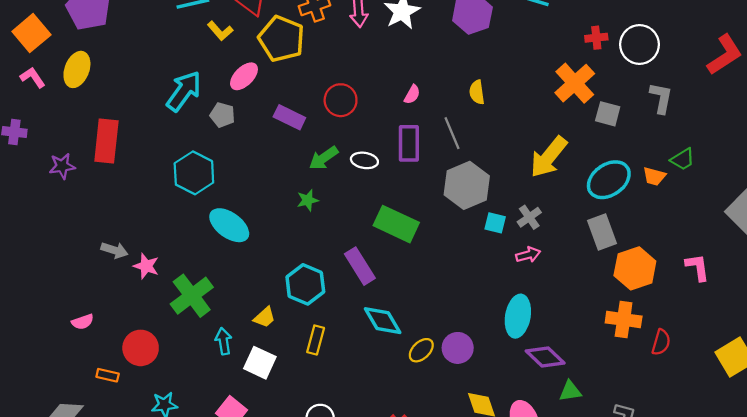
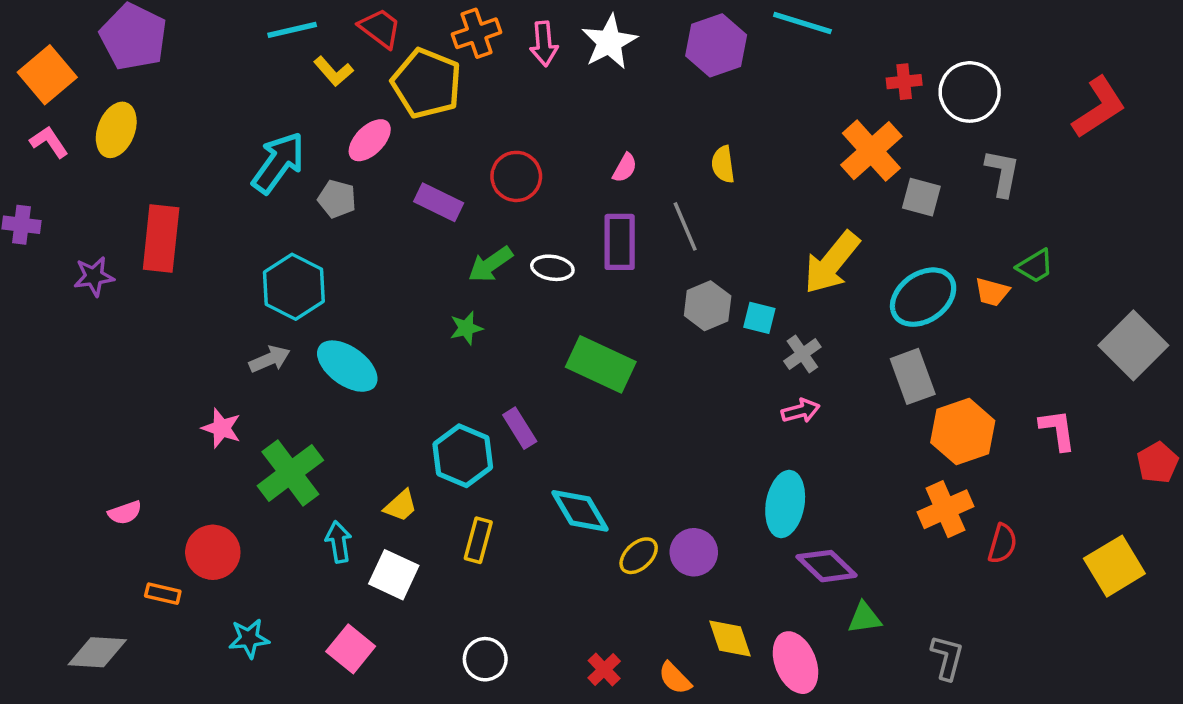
gray hexagon: (467, 185) -> (708, 306), size x0.7
cyan square: (495, 223) -> (759, 318), moved
gray arrow: (114, 250) -> (270, 359), moved, turned -40
purple rectangle: (360, 266) -> (520, 428), moved, size x0.7
orange cross: (624, 320) -> (945, 509), turned -32

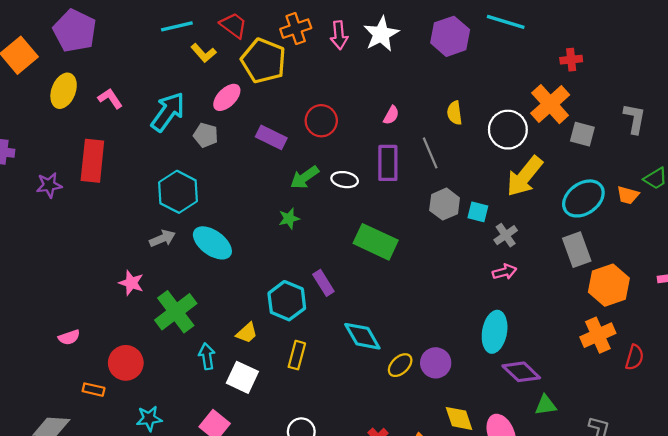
white circle: (970, 92) -> (508, 130), moved
pink L-shape: (49, 142) -> (110, 99), moved

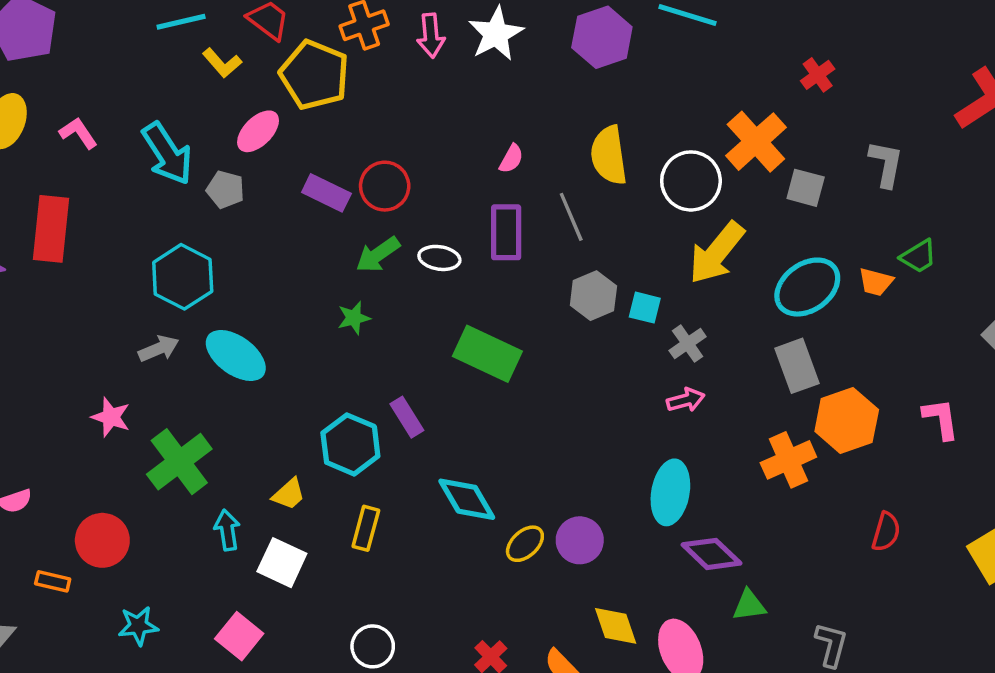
red cross: (571, 60) -> (818, 75), moved, turned -30
cyan arrow: (168, 112) -> (167, 154), turned 111
yellow semicircle: (455, 113) -> (609, 155), size x1.6
red circle: (321, 121) -> (385, 186), moved
orange cross: (598, 335) -> (788, 460), moved

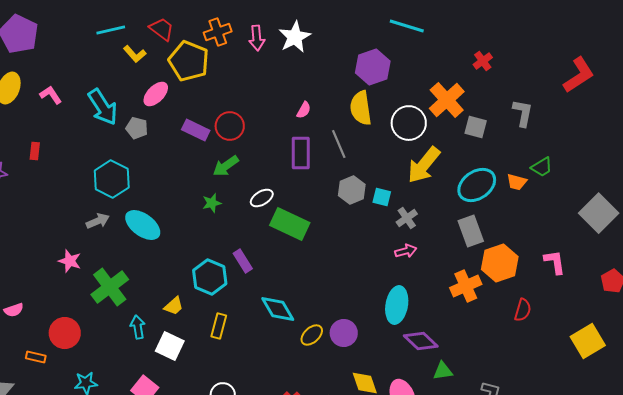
purple hexagon: (602, 37) -> (373, 67), moved
red rectangle: (51, 229) -> (35, 151), size x0.5
white ellipse: (439, 258) -> (262, 198), moved, turned -40
red semicircle: (886, 532) -> (523, 310), moved

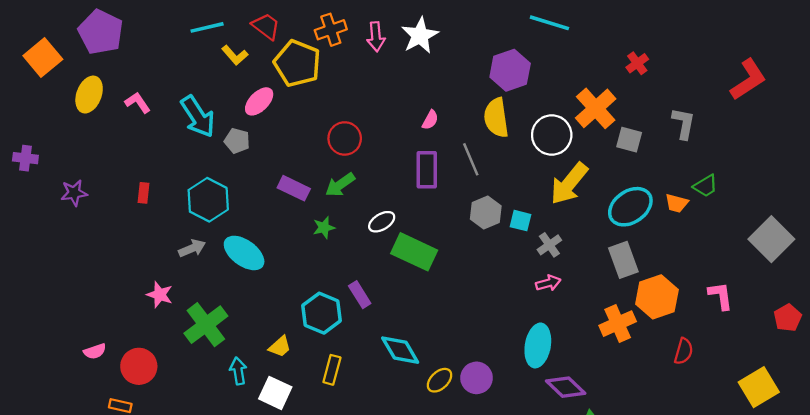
purple rectangle: (196, 130) -> (294, 188), moved
red rectangle: (35, 151) -> (143, 193), moved
red circle: (65, 333) -> (139, 366), moved

